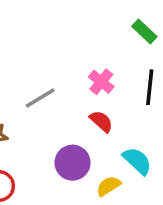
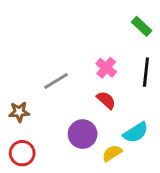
cyan semicircle: (137, 161) -> (136, 133), turned 105

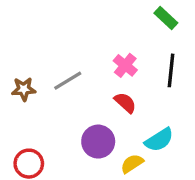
brown star: (19, 112) -> (24, 89), moved

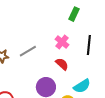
green rectangle: (166, 18) -> (74, 14), moved, turned 72

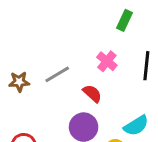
red semicircle: (62, 64) -> (92, 93), moved

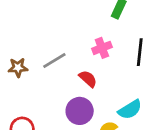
pink cross: (107, 61) -> (102, 48), turned 30

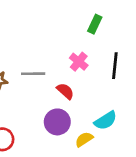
pink cross: (102, 48) -> (79, 62), turned -30
gray line: (54, 61) -> (33, 74), turned 30

